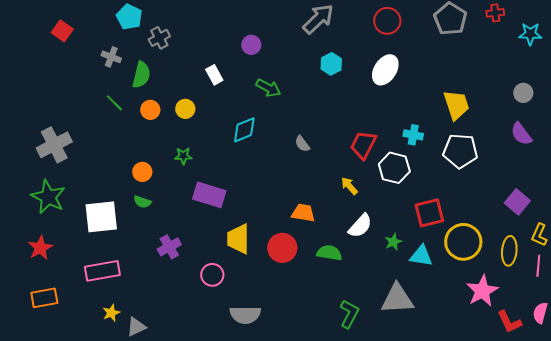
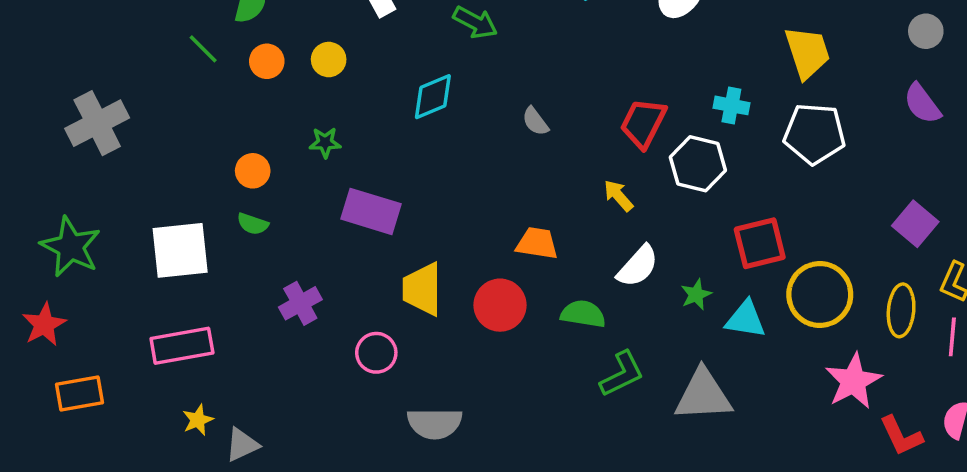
green star: (48, 197) -> (71, 247), moved
red star: (40, 248) -> (44, 325), moved
green L-shape: (349, 314) -> (622, 374), moved, turned 36

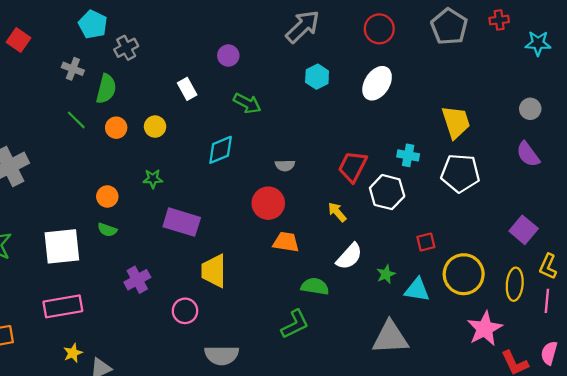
gray semicircle: (535, 121) -> (285, 165), turned -54
red square: (760, 243) -> (426, 242), size x0.6
red circle: (500, 305) -> (268, 203), moved
green L-shape: (622, 374) -> (295, 324), moved

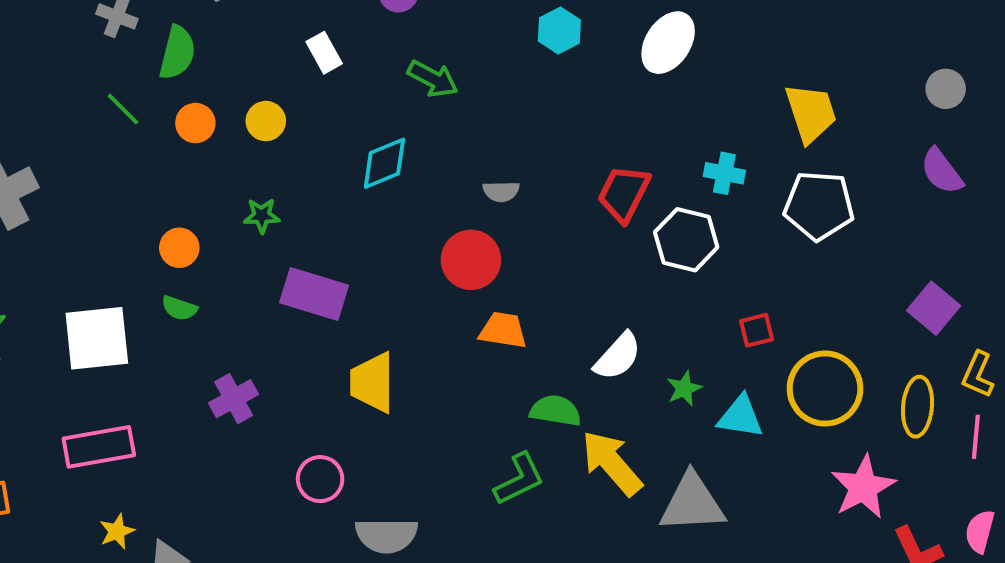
yellow arrow: (337, 212) -> (612, 463), moved, size x1.8
pink circle: (185, 311) -> (320, 479), moved

